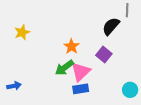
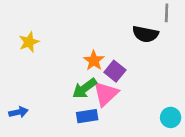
black semicircle: (111, 26) -> (145, 34), turned -120
purple square: (104, 55) -> (115, 71), moved
blue rectangle: (81, 89) -> (87, 116), moved

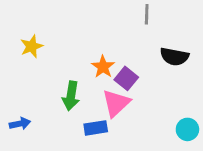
gray line: (167, 13) -> (147, 14), moved
black semicircle: (145, 34) -> (174, 57), moved
green arrow: (85, 88) -> (71, 96), moved, turned -45

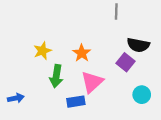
yellow star: (32, 46) -> (42, 51), moved
purple square: (126, 78) -> (126, 62), moved
cyan circle: (187, 129) -> (142, 95), moved

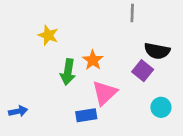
yellow star: (42, 51) -> (48, 35), moved, turned -30
green arrow: (56, 76) -> (68, 72), moved

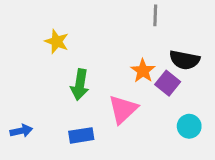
orange star: (93, 60) -> (143, 71), moved
blue rectangle: (86, 115) -> (81, 135), moved

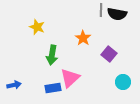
black semicircle: (185, 60) -> (117, 14), moved
orange star: (143, 71) -> (83, 38), moved
pink triangle: (123, 109) -> (70, 78), moved

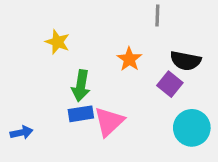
black semicircle: (117, 14) -> (186, 61), moved
cyan circle: (123, 82) -> (192, 128), size x1.5
blue rectangle: (53, 88) -> (81, 114), moved

